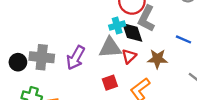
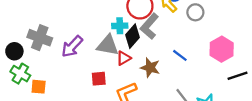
black diamond: (132, 32) -> (133, 36), turned 45
black circle: (18, 62) -> (14, 51), moved

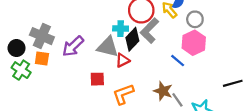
pink hexagon: (222, 49) -> (194, 43), moved
brown star: (150, 68) -> (163, 91), moved
orange square: (39, 87) -> (42, 59), moved

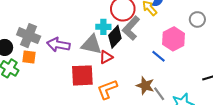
gray circle: (195, 19) -> (197, 19), moved
purple arrow: (73, 46) -> (58, 45), turned 55
red square: (97, 79) -> (82, 75), size x1.6

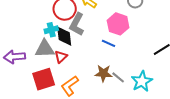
black diamond: (115, 37) -> (64, 36), turned -35

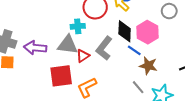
gray L-shape: (77, 24) -> (104, 48), moved
black diamond: (64, 36) -> (125, 31), moved
brown star: (103, 73) -> (148, 66), moved

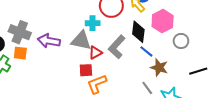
gray circle: (169, 11) -> (181, 41), moved
pink hexagon: (148, 32) -> (163, 21), moved
red square: (61, 76) -> (86, 70), moved, size x0.6

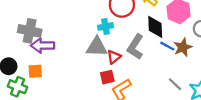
gray cross: (20, 32) -> (30, 31), moved
purple arrow: (49, 41) -> (43, 46), moved
brown star: (159, 68) -> (183, 47), moved, turned -30

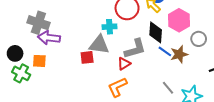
gray L-shape: (135, 47) -> (135, 49), turned -145
red triangle: (114, 57) -> (124, 64), moved
red square: (107, 77) -> (87, 57), moved

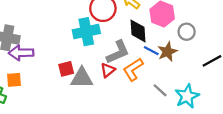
cyan cross: (109, 27) -> (86, 32), size x1.6
gray triangle: (99, 45) -> (82, 78), moved
orange L-shape: (117, 87) -> (133, 69), moved

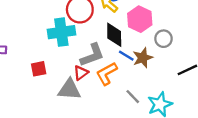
gray triangle: (82, 78) -> (69, 89), moved

